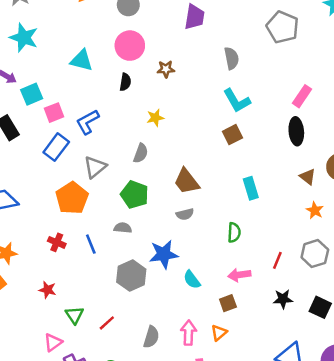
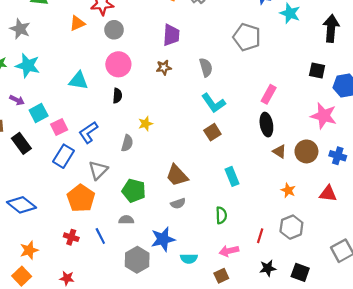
brown star: (166, 69) -> (164, 67), moved
gray semicircle: (141, 153) -> (127, 143), moved
brown triangle: (308, 177) -> (279, 152), moved
cyan semicircle: (192, 280) -> (189, 259), turned -49

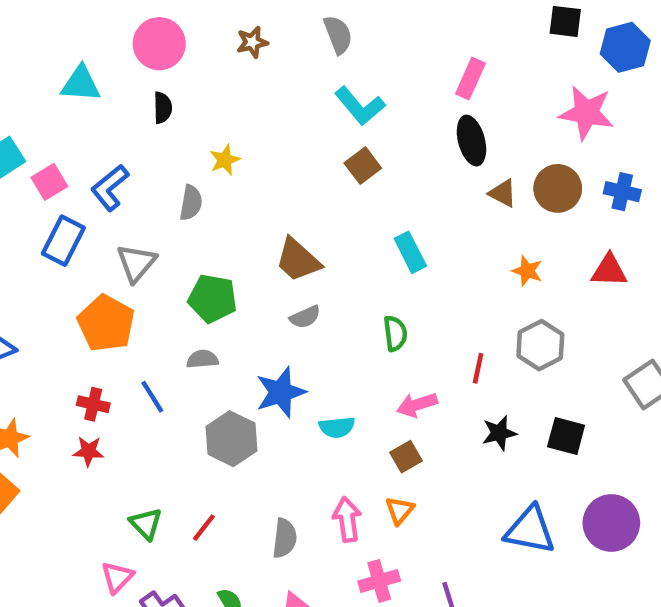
red star: (67, 278) -> (88, 451), moved

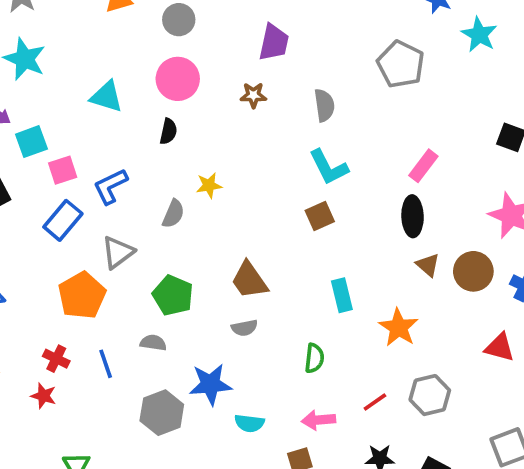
orange star: (527, 271) -> (399, 327), moved, size x1.5
red line: (478, 368) -> (375, 402), turned 30

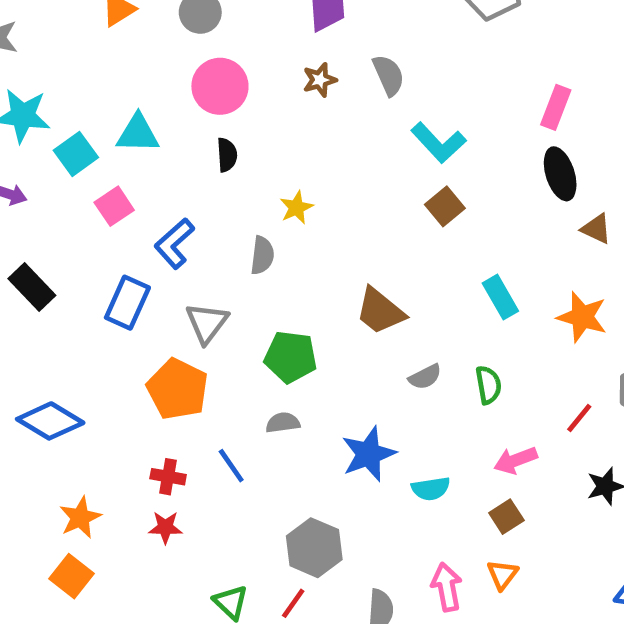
gray semicircle: (324, 105) -> (389, 75), moved
cyan square: (31, 142) -> (76, 154), moved
pink square: (63, 170) -> (114, 206), moved
gray semicircle: (244, 328) -> (425, 377), moved
gray hexagon: (162, 413) -> (314, 548), moved

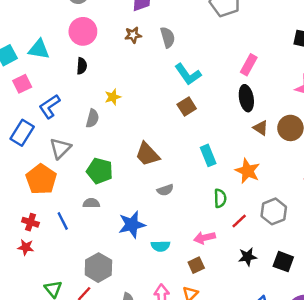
green semicircle: (488, 385) -> (220, 198), moved

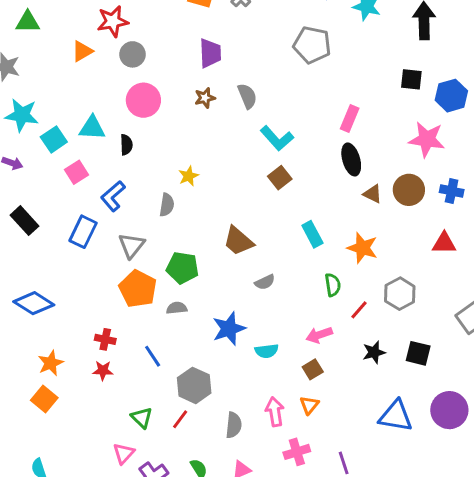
black semicircle: (82, 66) -> (126, 145), moved
orange pentagon: (41, 179) -> (138, 289), moved
blue line: (63, 221) -> (153, 356), moved

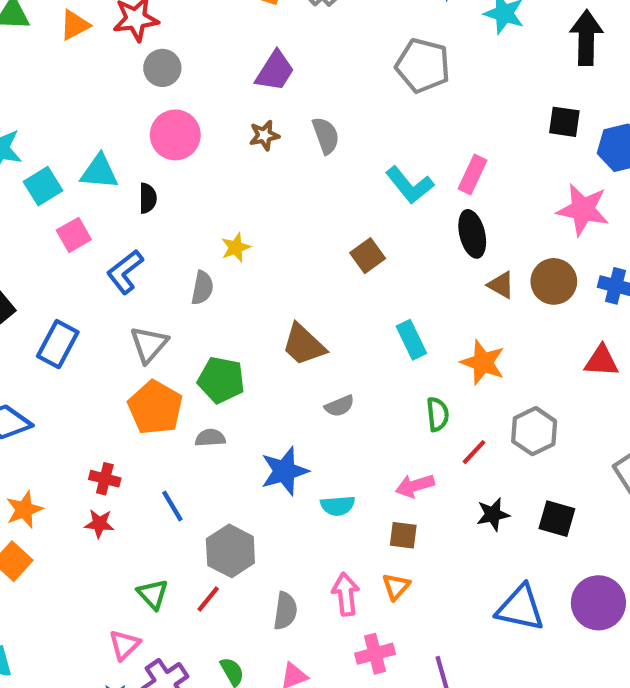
orange triangle: (82, 51) -> (75, 25), moved
purple trapezoid: (210, 53) -> (275, 71), turned 32
cyan L-shape: (277, 138) -> (410, 185), moved
blue rectangle: (83, 232) -> (58, 344), moved
brown square: (313, 369) -> (403, 535), turned 36

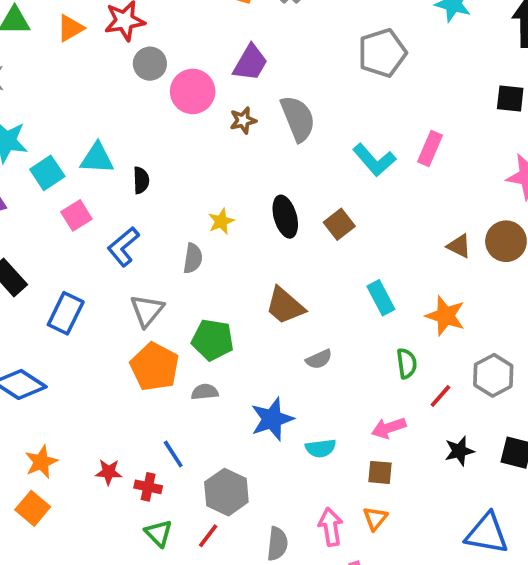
gray pentagon: (423, 65) -> (382, 53), turned -30
pink circle: (175, 135) -> (193, 91), moved
gray semicircle: (326, 136) -> (298, 119), size x1.4
black ellipse: (472, 234) -> (285, 217), moved
red cross: (105, 479) -> (148, 487), moved

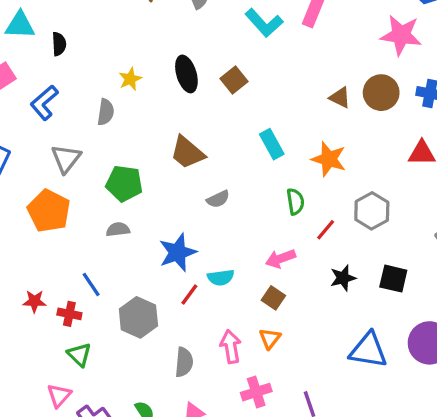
orange pentagon: (155, 367) -> (49, 211), moved
brown square: (380, 472) -> (273, 298), turned 30
red line: (208, 536) -> (189, 295), moved

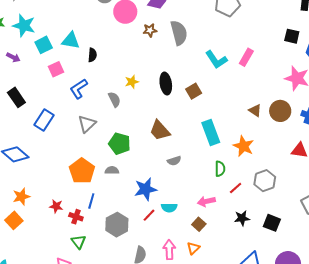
gray semicircle: (106, 112) -> (114, 99), turned -42
cyan rectangle: (272, 144) -> (211, 132), size x1.4
orange pentagon: (49, 211) -> (82, 171), moved
blue line: (91, 285) -> (91, 201), turned 42

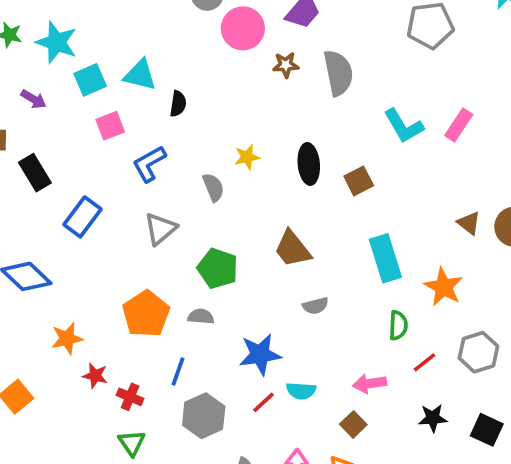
orange star: (21, 197) -> (67, 338), moved
blue line: (91, 201) -> (178, 371), moved

